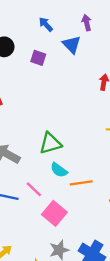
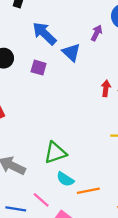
purple arrow: (87, 23) -> (97, 33), moved, turned 42
blue arrow: (46, 24) -> (44, 33), size x1.6

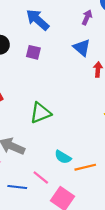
blue triangle: (71, 52) -> (82, 48), moved
green triangle: (55, 153) -> (40, 113), moved

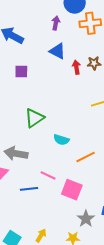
purple square: (33, 52) -> (21, 71), moved
cyan semicircle: (63, 157) -> (61, 140), moved

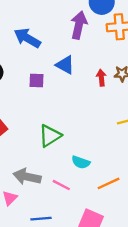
purple arrow: (56, 23) -> (79, 25), size x1.6
blue triangle: (57, 51) -> (65, 65), moved
pink line: (48, 175) -> (61, 185), moved

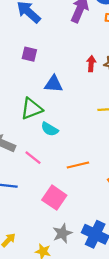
blue triangle: (65, 65) -> (54, 84), moved, turned -36
cyan semicircle: (81, 162) -> (50, 129), moved

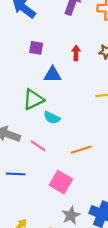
purple square: (29, 54) -> (36, 48), moved
red arrow: (91, 64) -> (76, 53), moved

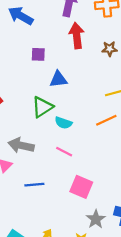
red arrow: (76, 53) -> (77, 36), moved, size x1.6
pink line: (38, 146) -> (64, 152), moved
orange line: (81, 150) -> (106, 120), moved

